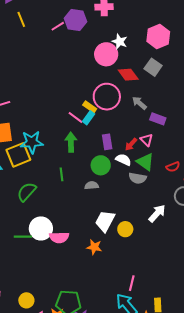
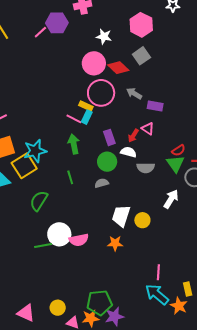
pink circle: (106, 54) -> (94, 63), moved
gray square: (153, 67) -> (141, 56), turned 30
green triangle: (145, 162) -> (175, 164), moved, turned 30

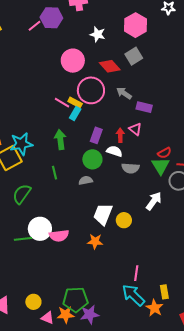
pink circle: (94, 63) -> (73, 61), moved
pink line: (74, 119) -> (62, 103), moved
red arrow: (133, 136) -> (120, 135), turned 144
purple rectangle: (109, 137) -> (96, 135), turned 35

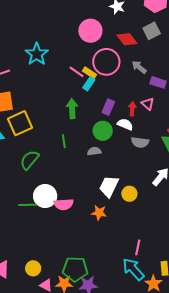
cyan star: (21, 144) -> (37, 54), moved, turned -30

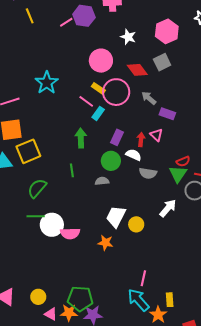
yellow rectangle: (90, 73) -> (98, 88), moved
green line: (27, 205) -> (36, 216), moved

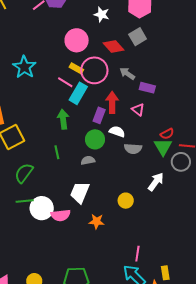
cyan rectangle: (98, 113) -> (78, 93), size x1.5
red arrow: (141, 139) -> (112, 102), moved, size x1.5
white trapezoid: (116, 217) -> (80, 192), moved

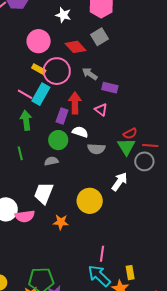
pink line: (65, 82) -> (25, 94), moved
yellow circle: (126, 201) -> (90, 201), size x1.6

